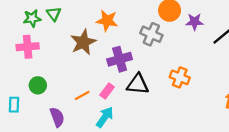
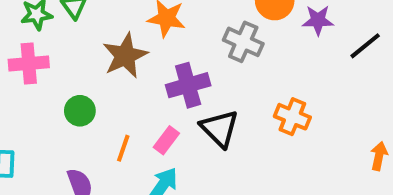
black triangle: (138, 84) -> (220, 128), turned 40
green circle: (38, 85) -> (80, 111), moved
orange line: (82, 96) -> (123, 148), turned -42

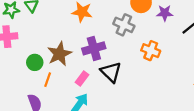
brown star: (125, 56) -> (59, 54), moved
orange cross: (292, 117) -> (151, 51), moved
orange line: (123, 148) -> (48, 80), moved

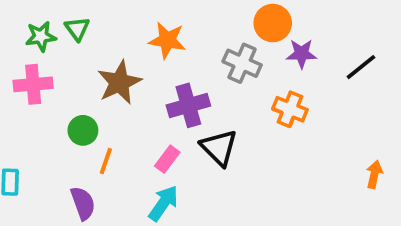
purple star: (165, 13) -> (301, 54), moved
brown star: (59, 54) -> (119, 82), moved

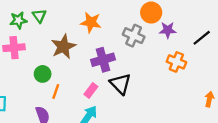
orange cross: (290, 109) -> (176, 62), moved

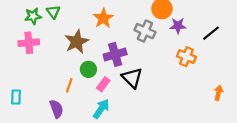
orange star: (91, 22) -> (103, 18), turned 30
green circle: (43, 74) -> (88, 69), moved

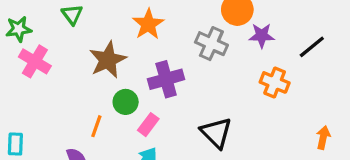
green star: (33, 16) -> (19, 29), moved
pink cross: (29, 43) -> (35, 61), turned 36
black triangle: (132, 78) -> (216, 133), moved

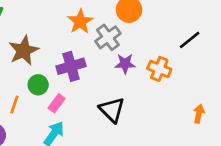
orange star: (148, 24) -> (80, 22), moved
purple star: (262, 36) -> (125, 64), moved
gray cross: (211, 44) -> (108, 37), turned 30

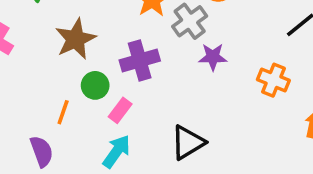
orange cross: (159, 69) -> (273, 80), moved
black triangle: (112, 110) -> (188, 142), moved, turned 44

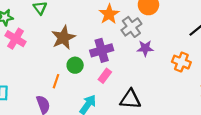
pink rectangle: (120, 110) -> (105, 76), moved
black triangle: (188, 142) -> (130, 99), turned 35

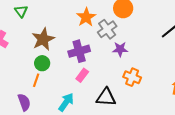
orange cross: (181, 62) -> (132, 77), moved
green circle: (75, 65) -> (42, 63), moved

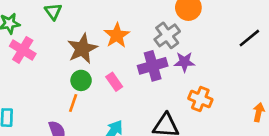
orange star: (86, 17) -> (117, 35), moved
purple cross: (79, 51) -> (153, 66), moved
pink rectangle: (82, 75) -> (114, 82), moved, turned -72

